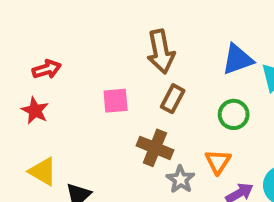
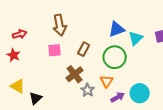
brown arrow: (161, 52) -> (60, 25), moved
green circle: (234, 114) -> (115, 57), size x1.5
brown cross: (155, 148) -> (75, 74), turned 30

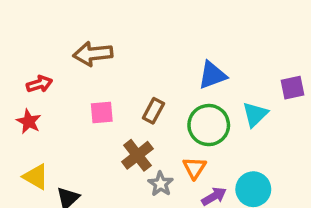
brown arrow: (60, 25) -> (93, 54), moved, turned 95
cyan triangle: (136, 38) -> (255, 114), moved

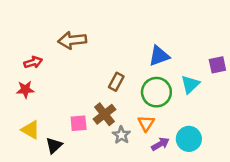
pink square: (102, 113) -> (79, 123), moved
red star: (29, 121) -> (25, 90), turned -30

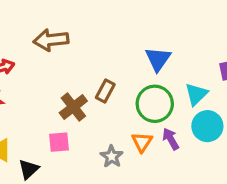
blue triangle: (159, 56) -> (158, 59), turned -35
brown cross: (105, 114) -> (73, 107), moved
cyan circle: (189, 139) -> (207, 126), moved
purple arrow: (160, 144) -> (171, 139), moved, turned -90

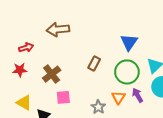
brown cross: (73, 107) -> (52, 74), moved

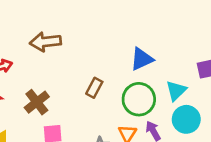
blue triangle: (129, 42) -> (142, 59), turned 30

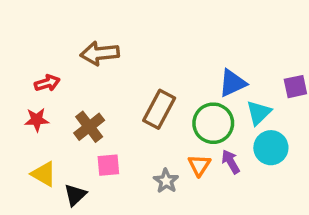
blue triangle: (142, 59) -> (232, 83), moved
brown rectangle: (94, 88) -> (159, 109), size x1.5

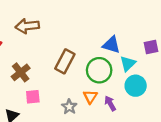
blue triangle: (232, 83) -> (111, 45), turned 42
purple arrow: (231, 162) -> (110, 103), moved

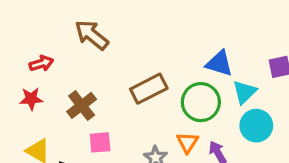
brown arrow: (27, 26) -> (92, 35), turned 45
brown rectangle: (65, 61) -> (149, 89), turned 35

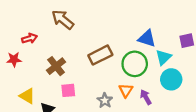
red star: (31, 99) -> (14, 59), moved

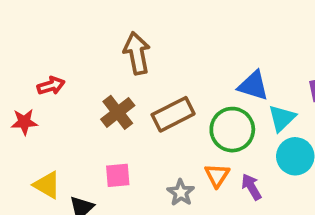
brown arrow: (63, 20) -> (137, 53), moved, turned 40
brown cross: (56, 66) -> (118, 112), moved

